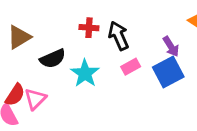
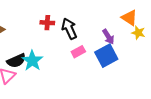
black semicircle: (53, 59) -> (16, 61), moved
cyan star: (85, 73) -> (32, 61), moved

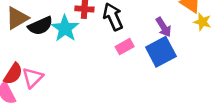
black semicircle: (16, 61) -> (40, 26), moved
cyan star: (32, 61) -> (65, 28), moved

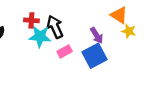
cyan star: (65, 28) -> (40, 36), moved, turned -30

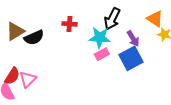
black arrow: (55, 27) -> (112, 19), moved, turned -130
cyan star: (40, 36) -> (100, 38), moved

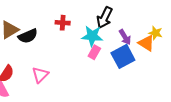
orange triangle: (155, 19) -> (146, 43), moved
pink rectangle: (102, 54) -> (94, 52), turned -32
pink triangle: (28, 79) -> (40, 75), moved

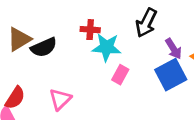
cyan star: (92, 36) -> (107, 47), moved
pink rectangle: (94, 52) -> (120, 75), moved

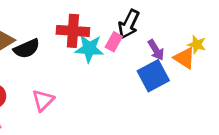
red cross: (90, 30) -> (73, 31), size x1.6
pink rectangle: (120, 75) -> (114, 42), moved

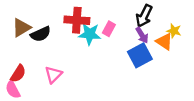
black arrow: (129, 24) -> (144, 16), moved

